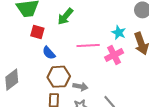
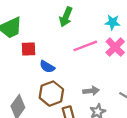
green arrow: (65, 16) -> (66, 17), moved
brown hexagon: (59, 77) -> (51, 94), moved

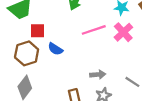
brown hexagon: (51, 94) -> (27, 53), moved

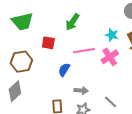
red square: (38, 31) -> (48, 43), moved
blue semicircle: (55, 49) -> (64, 70), moved, turned 80

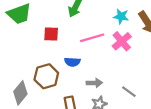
brown hexagon: (21, 62) -> (46, 76), moved
blue semicircle: (64, 70) -> (72, 62), turned -112

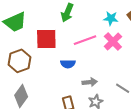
red square: (51, 34) -> (46, 39), size x1.5
brown hexagon: (46, 76) -> (19, 61), moved

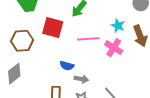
pink cross: (113, 42) -> (114, 48), turned -30
blue semicircle: (68, 64) -> (67, 66), moved

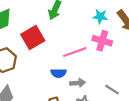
red square: (53, 28) -> (33, 37), turned -30
pink line: (88, 39) -> (75, 52), moved

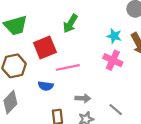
pink line: (75, 52) -> (68, 67), moved
blue semicircle: (59, 73) -> (46, 86), moved

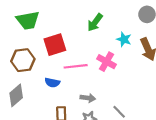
green arrow: (70, 24) -> (95, 22), moved
pink cross: (113, 60) -> (107, 62), moved

